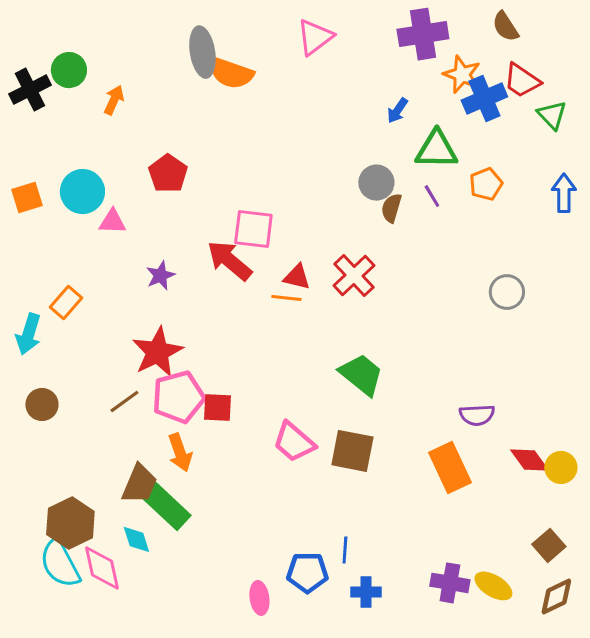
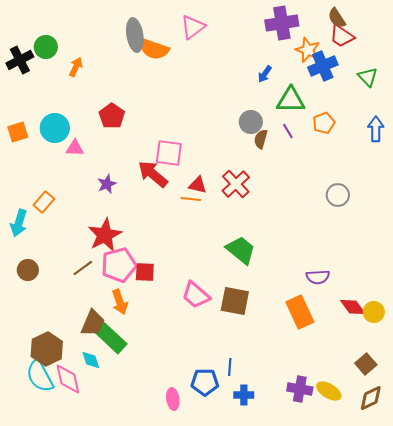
pink triangle: (315, 37) -> (193, 27), moved
red trapezoid: (522, 81) -> (342, 36), moved

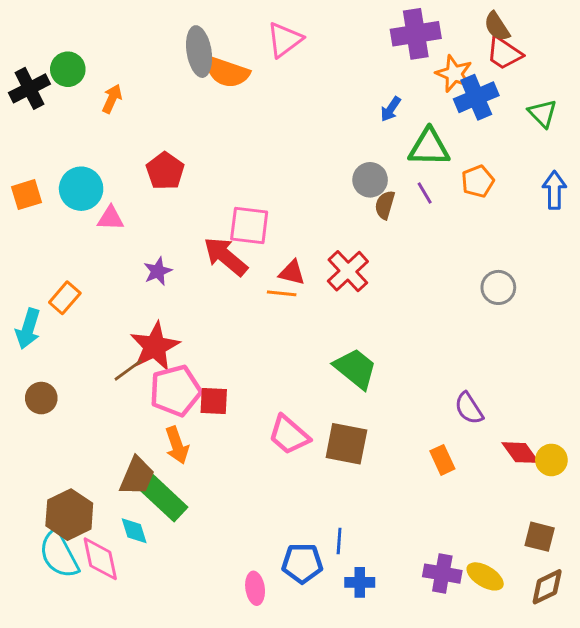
brown line: (83, 268) -> (128, 370), moved
purple semicircle: (318, 277) -> (469, 408), turned 60
orange rectangle: (300, 312) -> (442, 460), size x0.6
brown square: (366, 364) -> (540, 537), turned -35

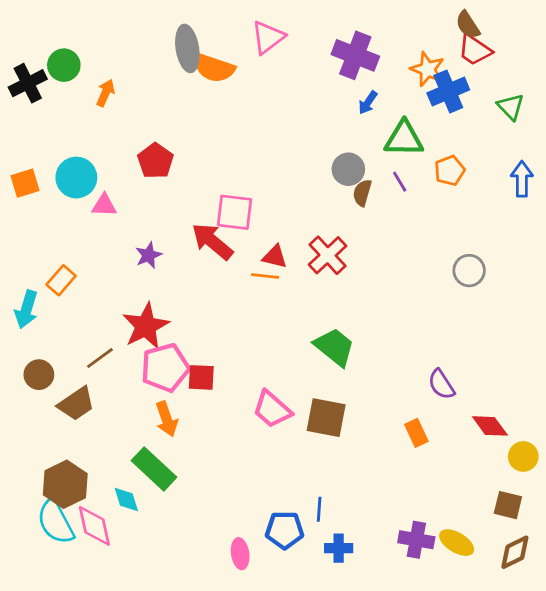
purple cross: (416, 34) -> (355, 55), moved, turned 30
brown line: (128, 370) -> (100, 358), moved
yellow circle: (551, 460) -> (523, 456), moved
brown trapezoid: (137, 476) -> (76, 404), moved, turned 33

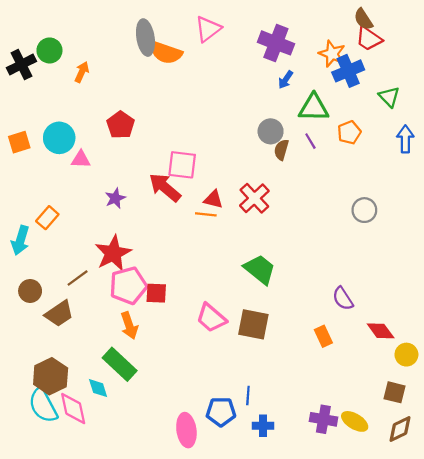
green triangle: (511, 107) -> (389, 97), moved
pink ellipse: (240, 554) -> (186, 430), size x1.4

